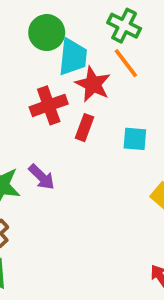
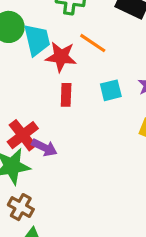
orange line: (126, 63) -> (93, 43), moved
red cross: (49, 105) -> (23, 135), moved

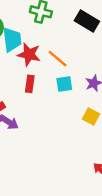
orange line: (93, 43) -> (58, 59), moved

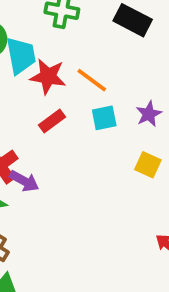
red rectangle: (30, 84) -> (52, 121), turned 49

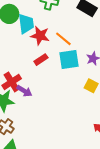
cyan square: (104, 118) -> (69, 59), size x1.5

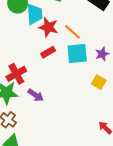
purple arrow: (24, 91) -> (36, 95), moved

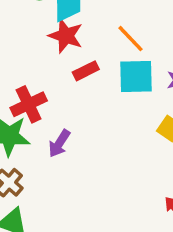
red star: (48, 27) -> (66, 36), moved
purple arrow: (36, 95) -> (59, 143), turned 84

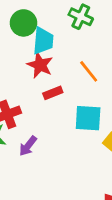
cyan square: (136, 77) -> (88, 118), moved

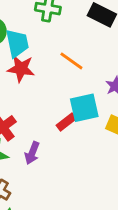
red rectangle: (53, 93) -> (66, 122), moved

